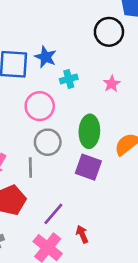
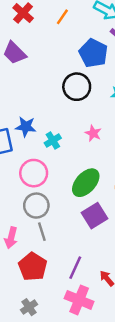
green ellipse: (89, 131) -> (86, 183), turned 56
gray circle: (48, 142) -> (36, 206), moved
purple square: (88, 167) -> (95, 216), turned -35

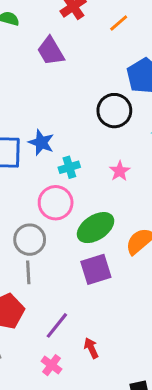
pink circle: (34, 173) -> (56, 203), moved
pink cross: (79, 300) -> (52, 365), size x0.6

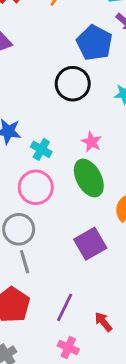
cyan cross: (69, 167) -> (41, 149), turned -30
green ellipse: (96, 228) -> (89, 178), moved, turned -72

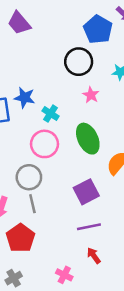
pink star: (91, 142) -> (91, 95), moved
purple line: (65, 307) -> (89, 227), moved, turned 50

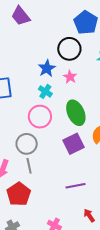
pink star: (91, 95) -> (70, 77), moved
blue star: (25, 98) -> (47, 68), moved, turned 30
purple square: (86, 192) -> (74, 144), moved
red arrow: (94, 256) -> (89, 215), moved

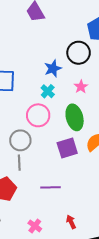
pink star: (70, 77) -> (81, 87), moved
purple line: (76, 186) -> (50, 187), moved

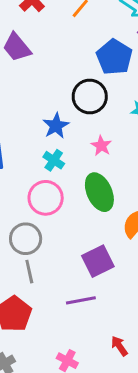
purple square: (67, 148) -> (98, 261), moved

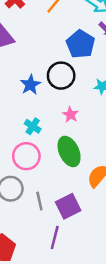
blue star: (56, 126) -> (30, 85), moved
gray line: (29, 272) -> (39, 201), moved
purple line: (81, 300) -> (55, 238), turned -65

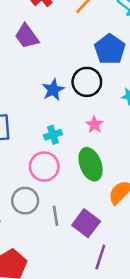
cyan cross: (33, 126) -> (53, 135), turned 35
purple square: (68, 206) -> (86, 223), turned -30
purple line: (55, 238) -> (100, 257), moved

